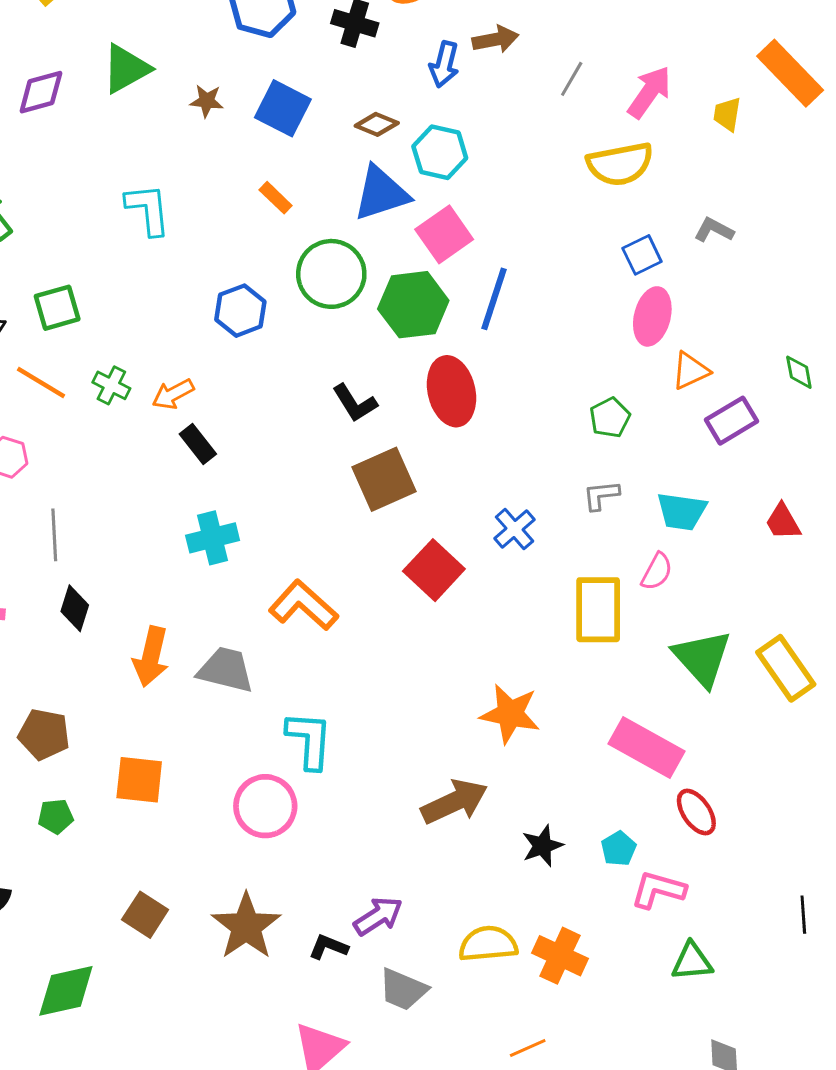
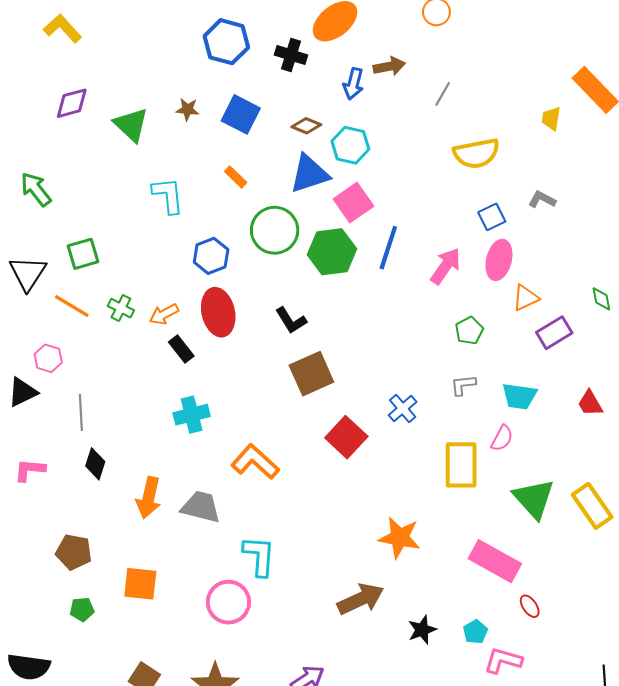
green triangle: (126, 69) -> (131, 125), moved, turned -48
pink arrow: (649, 92) -> (446, 266), moved
cyan L-shape: (148, 209) -> (168, 195), moved
red ellipse: (451, 391) -> (218, 312), moved
red ellipse: (696, 812) -> (530, 606), size x0.7

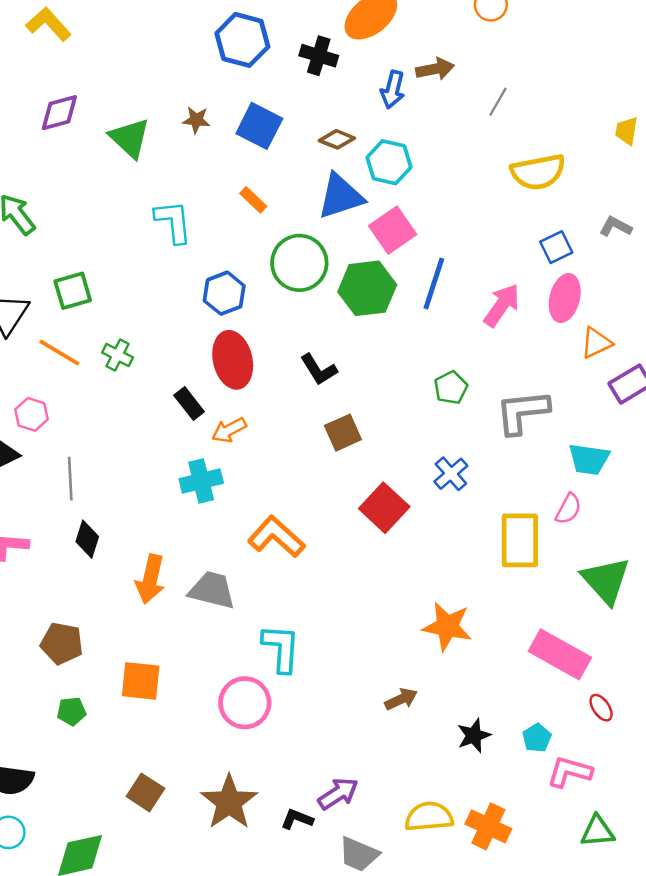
orange arrow: (164, 314) -> (229, 430), moved
green pentagon: (469, 331) -> (451, 388), moved
brown square: (311, 374) -> (343, 433), size x0.7
gray L-shape: (463, 385) -> (522, 412), moved, size x1.8
brown arrow: (361, 599) -> (401, 699), size x0.6

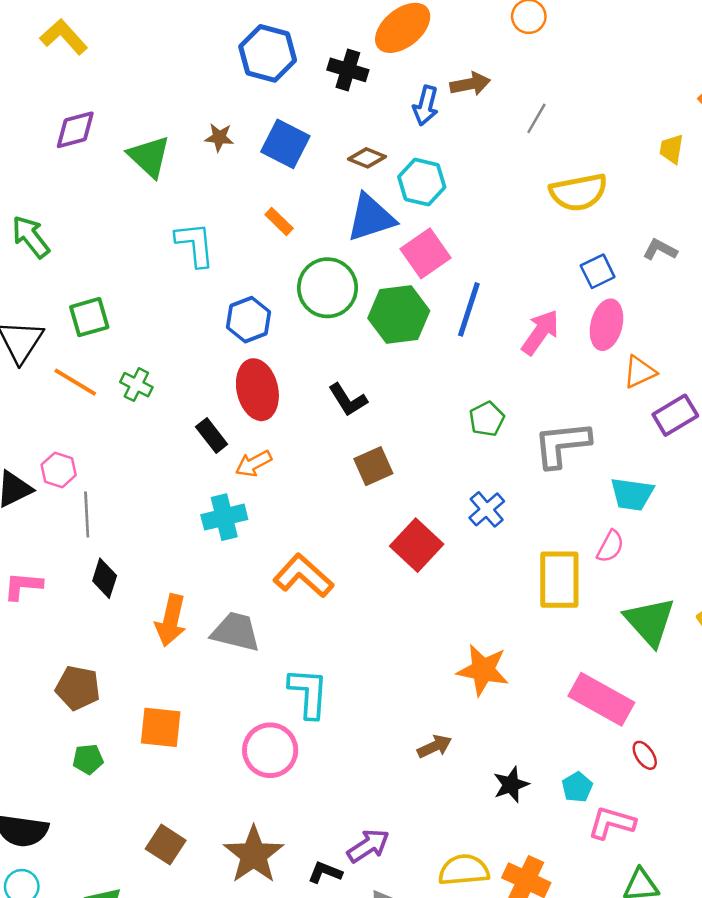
pink hexagon: (32, 414) -> (59, 470), moved

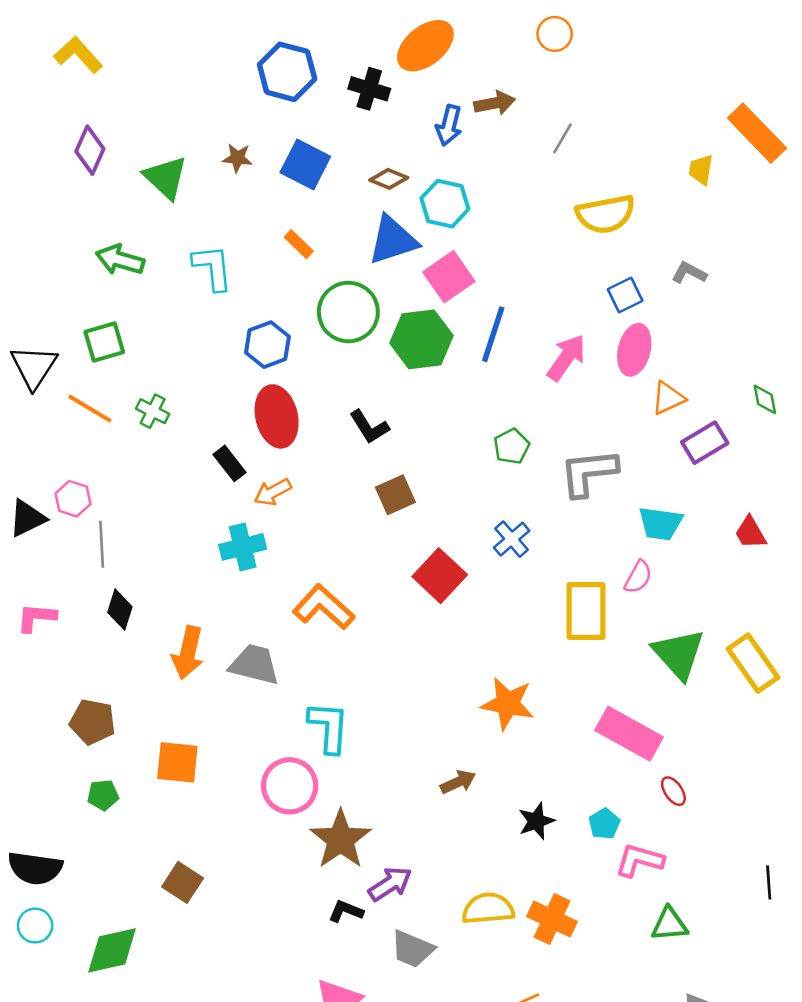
purple diamond: (75, 130) -> (90, 150), turned -51
green arrow: (31, 237) -> (120, 260), moved, turned -36
brown star: (254, 855) -> (341, 839), moved

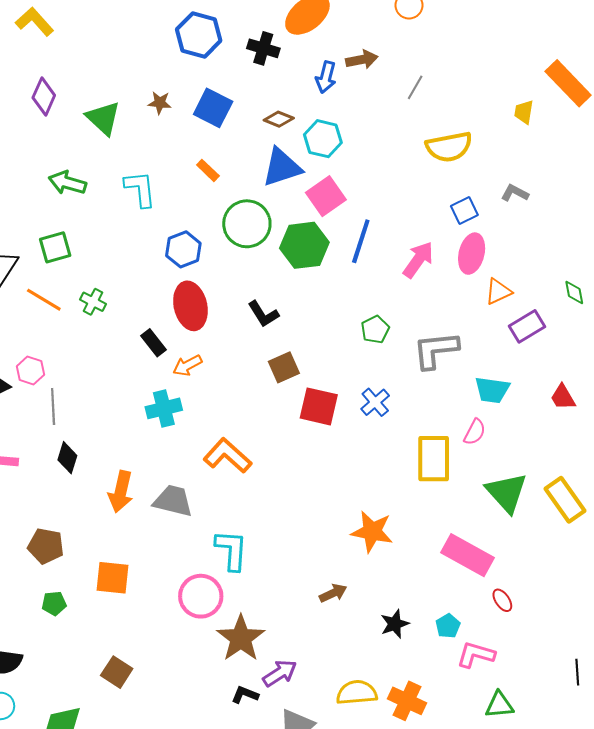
red square: (440, 576) -> (319, 406), moved, turned -30

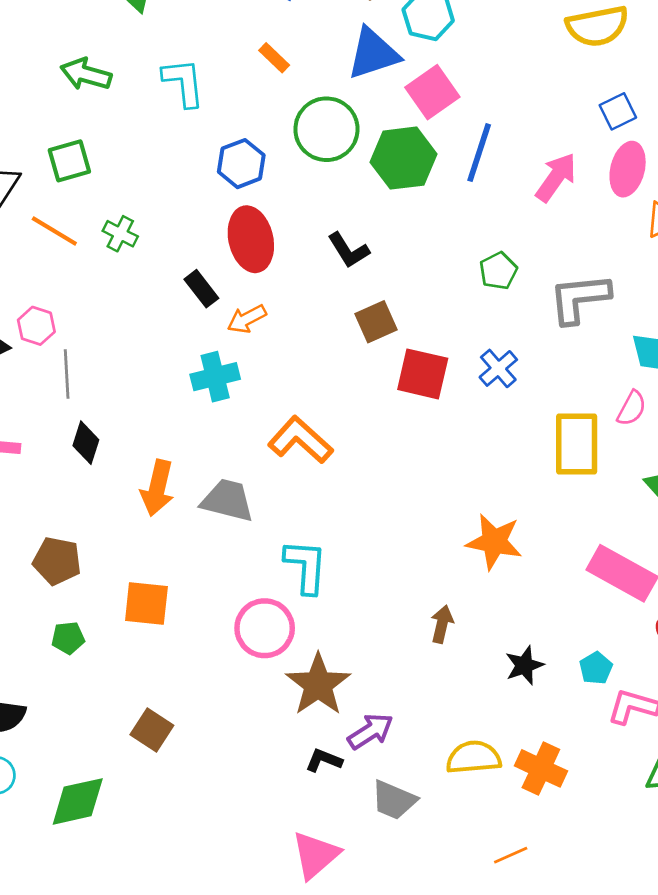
brown arrow: (333, 593) -> (442, 624), turned -52

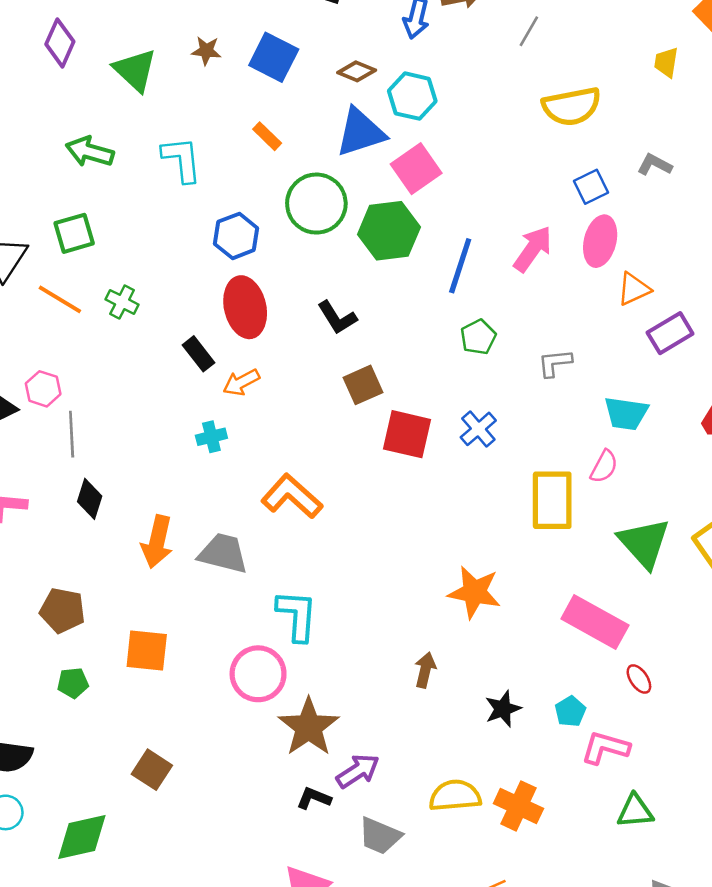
blue line: (479, 153) -> (460, 266), moved
gray L-shape: (579, 298) -> (555, 363), size x0.6
cyan cross: (215, 377) -> (211, 437), size x0.7

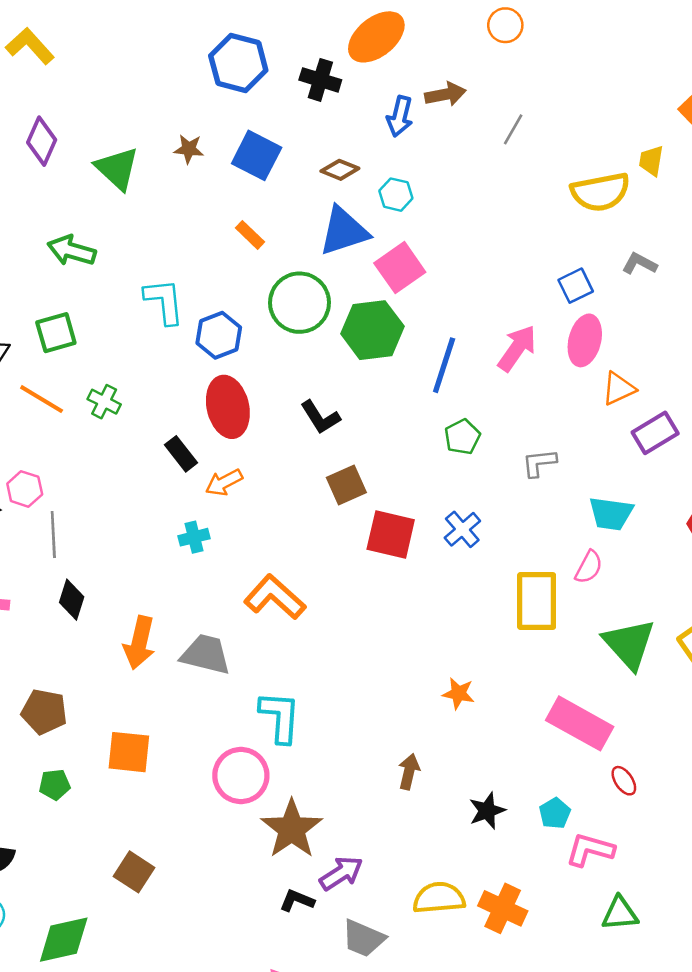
cyan hexagon: (412, 96) -> (396, 195), size x0.7
yellow semicircle: (572, 106) -> (600, 192), moved
cyan L-shape: (182, 160) -> (164, 301), moved
orange star: (474, 592) -> (458, 693), size x0.6

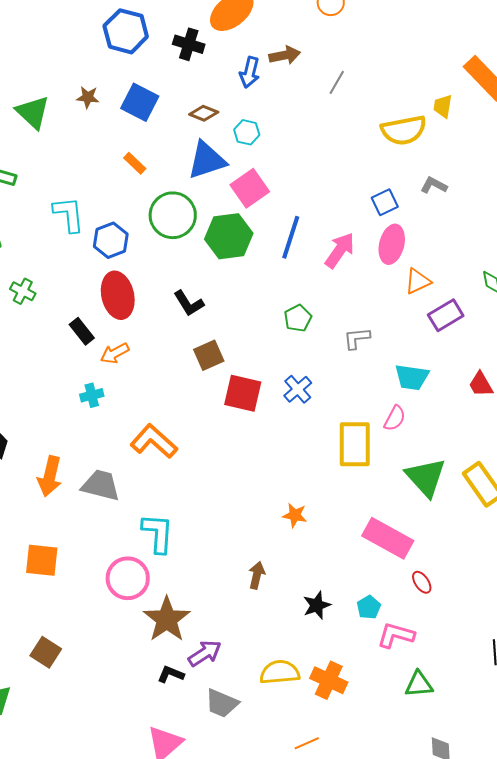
blue line: (444, 365) -> (291, 237), moved

